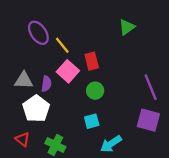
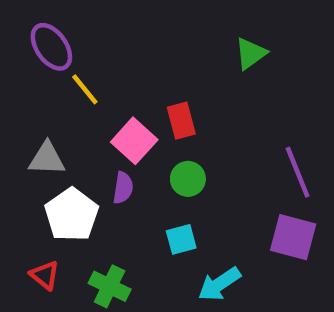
purple ellipse: (38, 33) -> (51, 47), moved
yellow line: (62, 45) -> (85, 89), moved
purple semicircle: (46, 84) -> (123, 188), moved

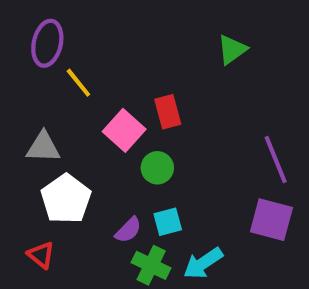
purple ellipse: (51, 47) -> (47, 43), turned 48
green circle: (188, 179) -> (157, 168), moved
purple semicircle: (123, 188) -> (128, 230), moved, turned 36
green cross: (110, 286) -> (151, 265), moved

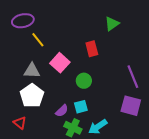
purple ellipse: (47, 43) -> (23, 21), turned 65
red rectangle: (168, 112) -> (92, 49), moved
gray triangle: (43, 147) -> (32, 71), moved
green circle: (157, 168) -> (84, 81), moved

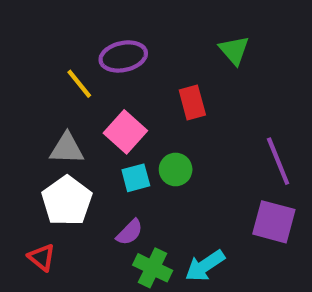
purple ellipse: (23, 21) -> (123, 56), moved
green triangle: (112, 24) -> (234, 50), turned -35
cyan square: (81, 107) -> (136, 178), moved

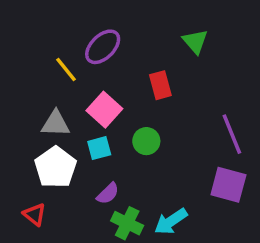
purple ellipse: (123, 56) -> (103, 47), turned -33
cyan square: (136, 178) -> (99, 148), moved

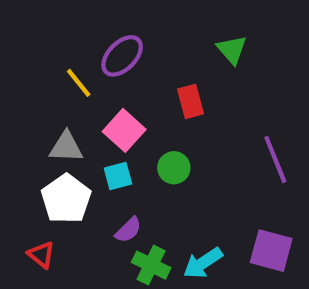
purple square: (228, 185) -> (271, 251), moved

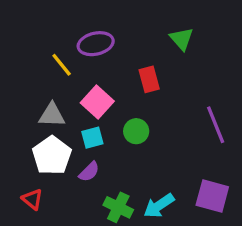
purple ellipse: (122, 56) -> (96, 44), turned 32
purple semicircle: (128, 230) -> (89, 172), moved

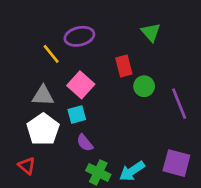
green circle: (136, 131) -> (144, 86), moved
purple semicircle: (89, 172) -> (85, 143), moved, turned 96

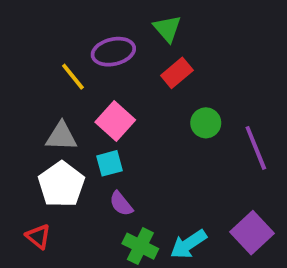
green triangle: (151, 32) -> (167, 29), moved
red rectangle: (124, 66) -> (177, 73), moved, turned 65
purple square: (176, 163) -> (252, 233), turned 32

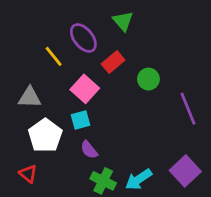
purple ellipse: (113, 52) -> (83, 38), turned 64
red rectangle: (177, 73) -> (113, 62), moved
green circle: (206, 123) -> (148, 79), moved
gray triangle: (61, 136) -> (30, 97), moved

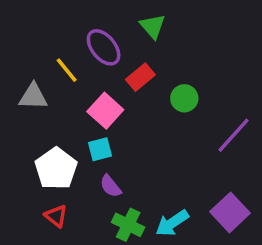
gray triangle: (30, 97) -> (33, 97), moved
purple line: (188, 109) -> (234, 135), turned 64
red triangle: (28, 174) -> (56, 216), moved

